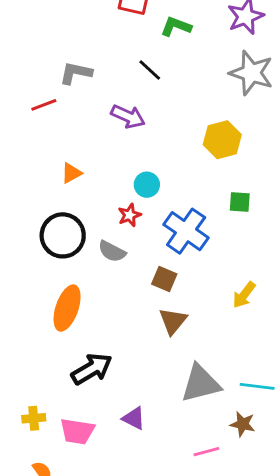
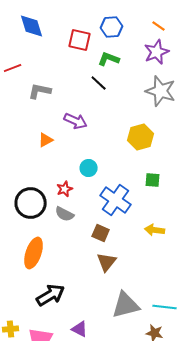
black line: (150, 70) -> (99, 83), moved
red line: (44, 105) -> (13, 68), moved
orange triangle: (71, 173) -> (46, 140), moved
red star: (129, 215) -> (65, 189), moved
yellow arrow: (244, 295) -> (155, 230), moved, turned 60

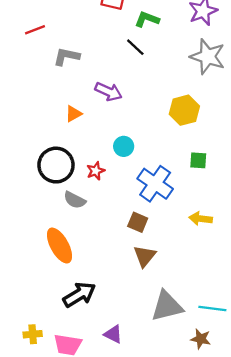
black circle: (31, 203) -> (56, 165), moved
gray semicircle: (65, 214) -> (75, 200), moved
orange ellipse: (34, 253) -> (59, 246), turned -48

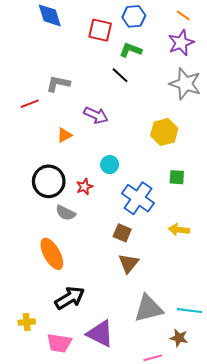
red line: (35, 30) -> (30, 104), moved
yellow cross: (33, 334) -> (27, 322), moved
purple triangle: (113, 334) -> (100, 334), size x1.6

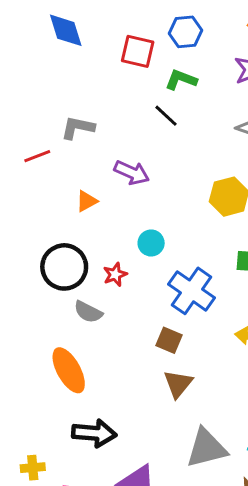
black arrow: (70, 298) -> (94, 433), turned 36

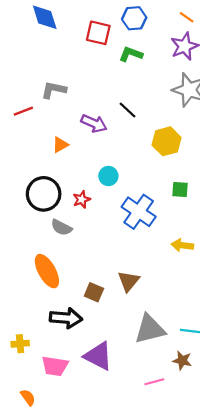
black line: (166, 116) -> (127, 110), moved
brown square: (169, 340) -> (94, 292), moved

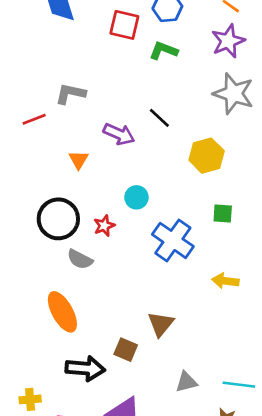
orange triangle: (60, 145) -> (79, 160), turned -30
brown square: (94, 292) -> (126, 350), moved
gray triangle: (150, 329) -> (186, 382), size x0.6

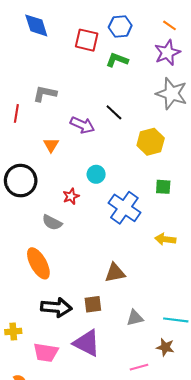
red line: (34, 119) -> (16, 113), turned -60
black circle: (58, 219) -> (21, 181), moved
brown triangle: (161, 324) -> (115, 273), turned 40
brown square: (126, 350) -> (93, 304), moved, turned -30

